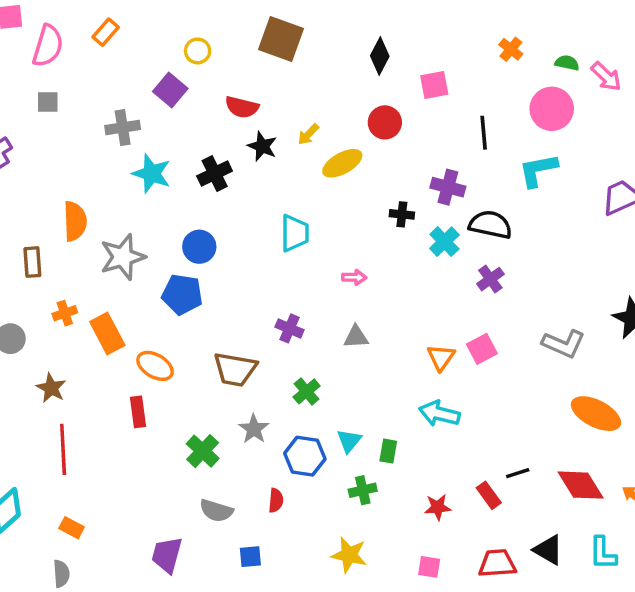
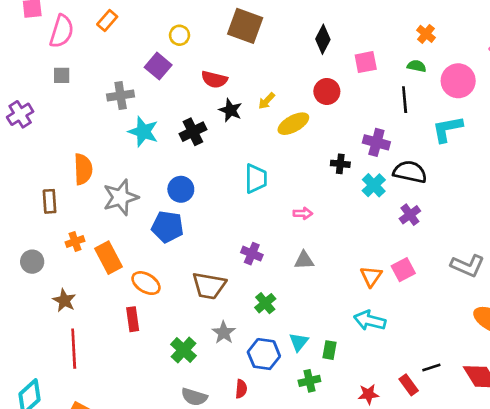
green semicircle: (567, 63) -> (417, 66), moved

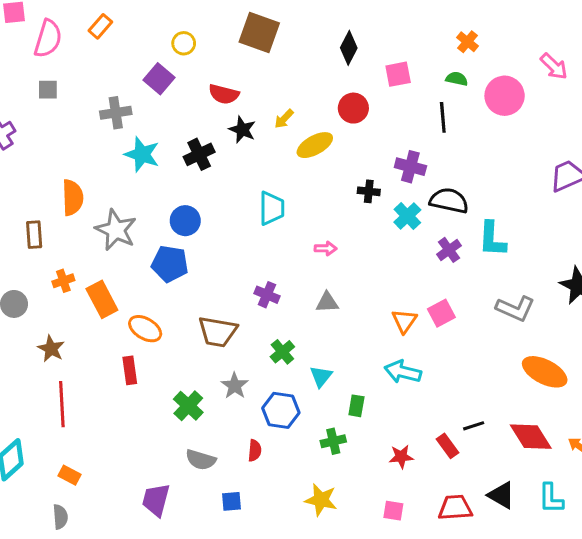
cyan L-shape: (447, 129) -> (492, 239), moved, turned -76
gray star: (121, 197) -> (116, 230), turned -30
cyan triangle: (299, 342) -> (321, 376), moved

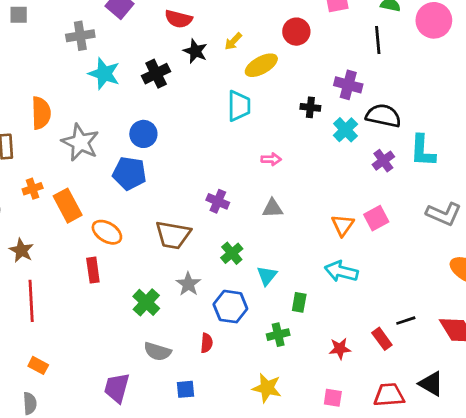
cyan trapezoid: (272, 208) -> (239, 106), moved

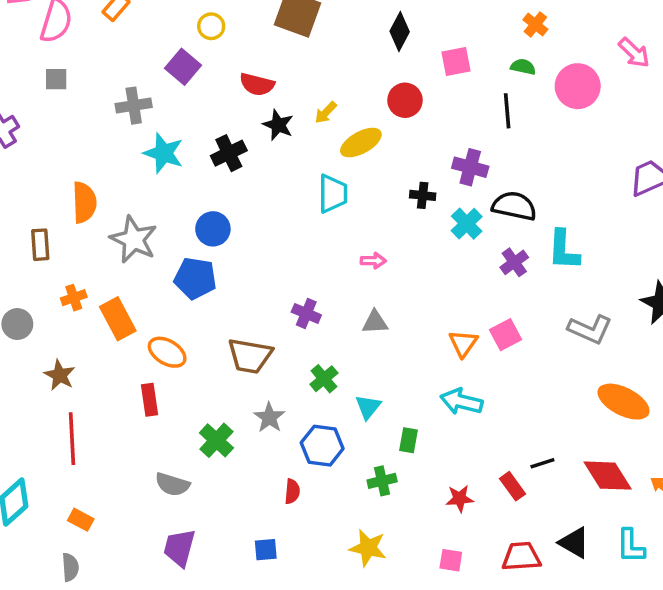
gray semicircle: (157, 351) -> (172, 484), moved

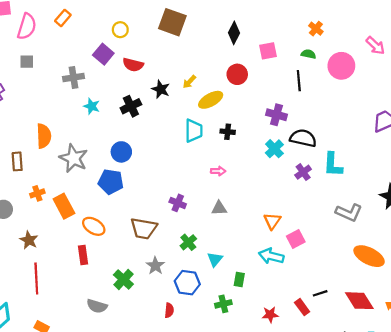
red semicircle: (257, 84) -> (133, 65), moved
cyan star: (164, 153) -> (92, 106), size x0.7
black cross: (423, 195) -> (228, 132), moved
pink square: (505, 335) -> (296, 239), moved

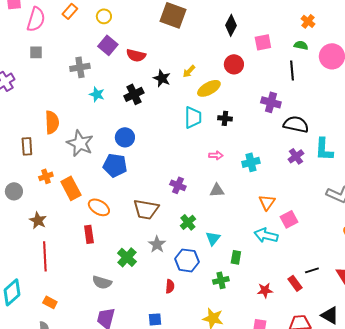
yellow circle: (120, 30) -> (104, 16), moved
cyan cross: (274, 149) -> (251, 162), moved, turned 30

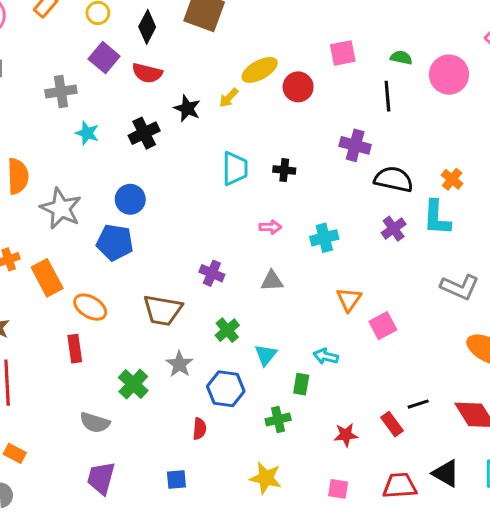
orange cross: (308, 21) -> (452, 179), moved
black diamond: (231, 25) -> (147, 27), moved
yellow ellipse: (209, 88) -> (260, 70), moved
cyan arrow: (266, 235) -> (326, 356), moved, size x0.7

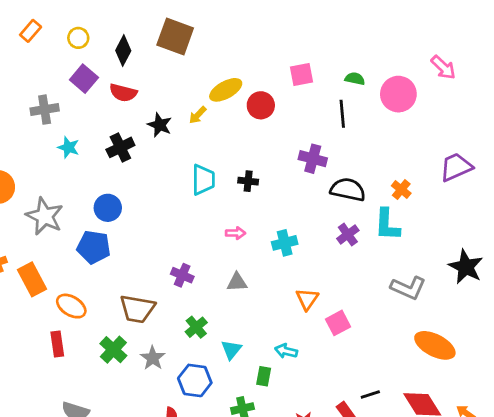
green cross: (133, 384) -> (113, 350), moved

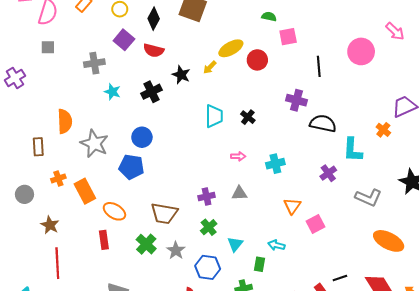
green semicircle: (355, 79) -> (269, 17), moved
black cross: (248, 181) -> (248, 117), turned 32
orange cross: (401, 190) -> (383, 130), moved
purple cross: (348, 234) -> (328, 173), moved
purple cross: (182, 275) -> (207, 196), moved, turned -35

